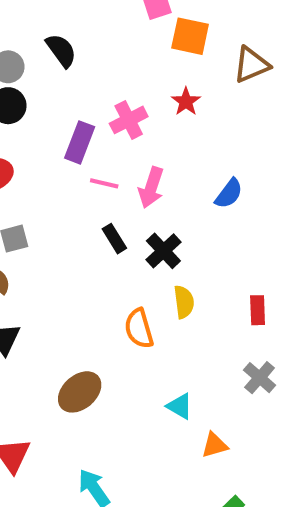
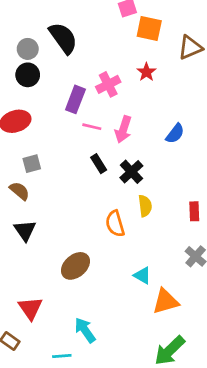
black semicircle: (61, 50) -> (63, 38), size x1.4
orange triangle: (215, 445) -> (166, 301), size x1.5

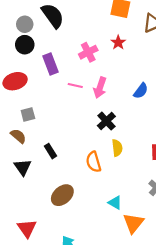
purple rectangle: (75, 99) -> (51, 64), moved, turned -42
black rectangle: (99, 164) -> (51, 151), moved
orange triangle: (166, 301) -> (133, 223), turned -35

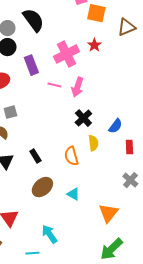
pink cross: (88, 52) -> (66, 54), size x1.4
blue semicircle: (141, 91) -> (115, 126), moved
black rectangle: (51, 151) -> (35, 156), moved
cyan triangle: (115, 203) -> (73, 194), moved

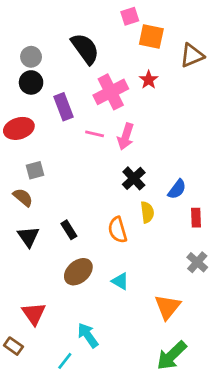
black semicircle: (33, 20) -> (85, 49), moved
cyan line: (32, 253) -> (65, 361), turned -48

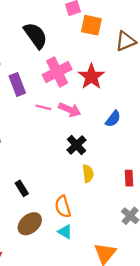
red star: (149, 80) -> (91, 77), moved, size x1.6
pink arrow: (126, 137) -> (70, 110), turned -85
blue semicircle: (177, 189) -> (113, 119), moved
orange semicircle: (118, 230) -> (63, 207), moved

